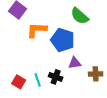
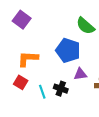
orange L-shape: (37, 30) -> (28, 59), moved
red square: (19, 82) -> (21, 82), moved

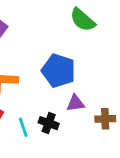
green semicircle: (85, 26) -> (83, 20), moved

